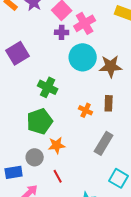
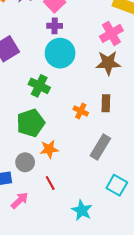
pink cross: (85, 23) -> (111, 33), moved
cyan circle: (83, 57) -> (60, 53), moved

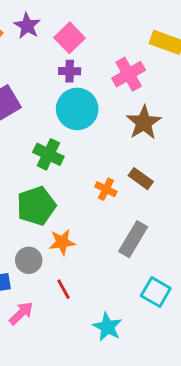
pink cross: (111, 33) -> (129, 74), moved
brown star: (108, 63) -> (144, 123), turned -30
brown rectangle: (106, 103) -> (141, 179), turned -56

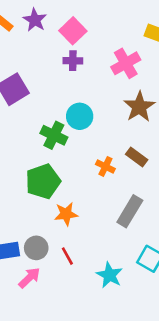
cyan circle: (77, 109) -> (80, 116), moved, size x0.7
gray circle: (29, 260) -> (36, 248), moved
cyan star: (107, 327) -> (109, 275), moved

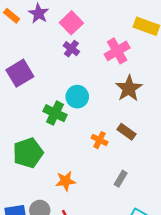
purple cross: (73, 61) -> (71, 49), turned 35
green pentagon: (43, 181) -> (28, 153), moved
gray rectangle: (130, 211) -> (121, 179), size x0.6

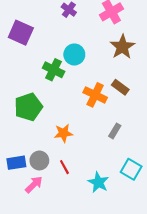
purple square: (20, 73) -> (21, 33), turned -35
orange cross: (100, 140) -> (95, 95), size x1.5

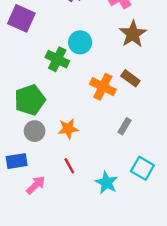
gray circle: (39, 160) -> (35, 131), moved

